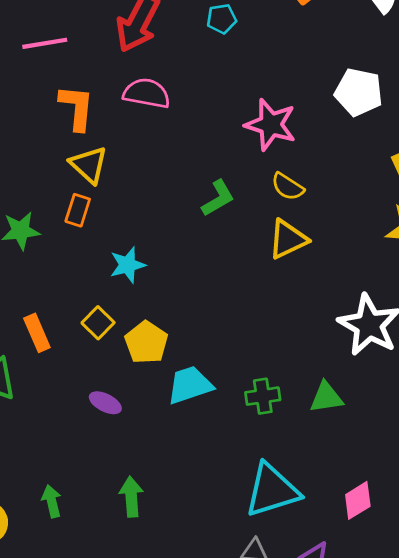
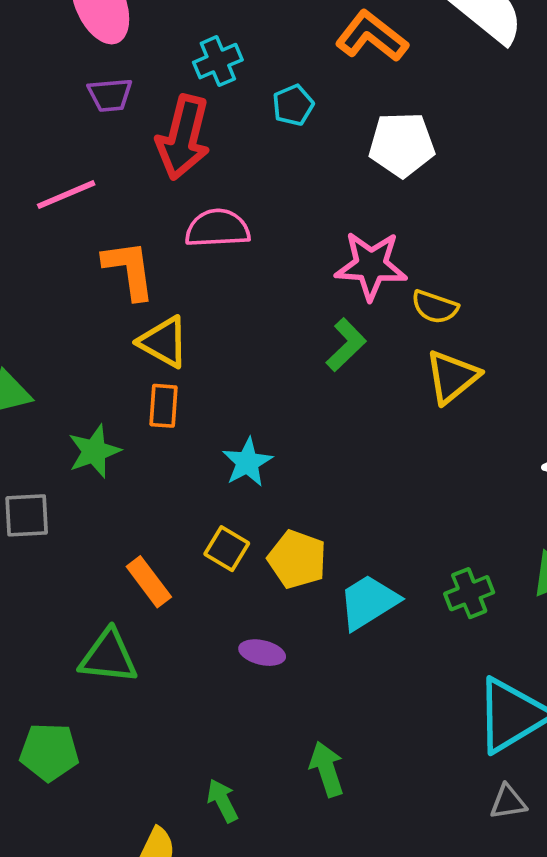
white pentagon: (359, 92) -> (402, 145), moved
pink star: (271, 125) -> (371, 266), moved

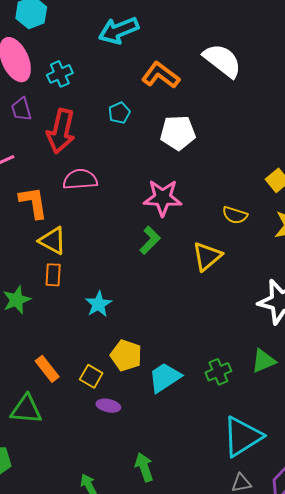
cyan cross: (218, 61) -> (60, 74), moved
purple trapezoid: (110, 95) -> (21, 109), turned 80
yellow semicircle: (435, 307) -> (235, 215), moved
yellow square: (227, 549) -> (91, 376), moved

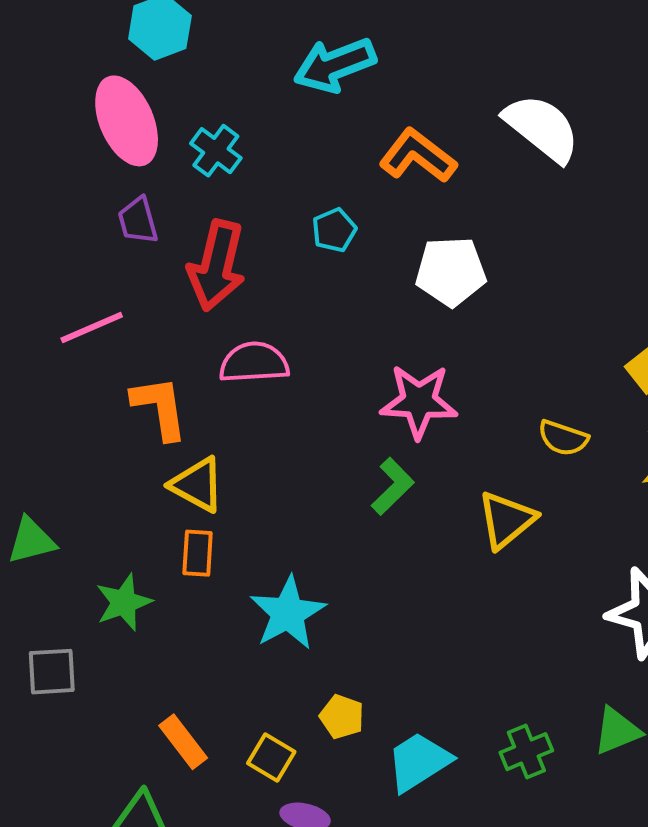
cyan cross: (60, 74) -> (216, 151), turned -30
cyan star: (99, 304) -> (288, 613), size x1.4
yellow pentagon: (126, 355) -> (342, 717), size x0.7

